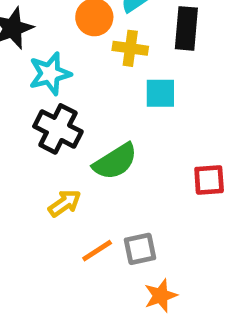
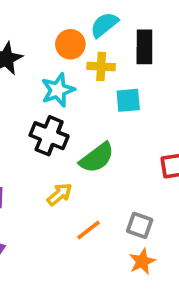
cyan star: (50, 74) -> (58, 90), moved
gray square: (140, 249) -> (140, 225), moved, turned 36

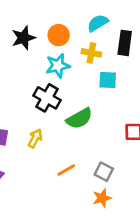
orange circle: (70, 44) -> (59, 35), moved
yellow arrow: (59, 194) -> (35, 138), moved, turned -30

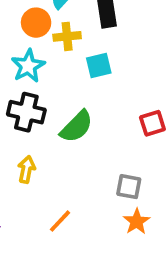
orange circle: (59, 35) -> (36, 23), moved
orange line: (66, 170) -> (60, 221), moved

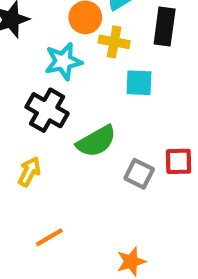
gray square: (129, 187) -> (139, 174), moved

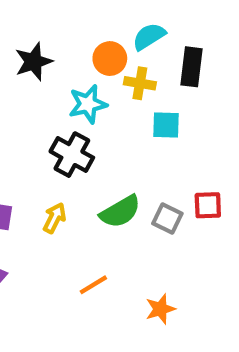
green semicircle: (96, 141) -> (120, 212), moved
orange line: (49, 237) -> (93, 285), moved

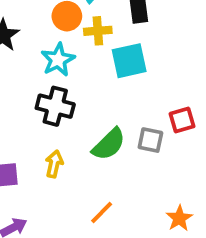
cyan square: (166, 125) -> (129, 61), size x1.4
orange star: (160, 309) -> (179, 218), moved

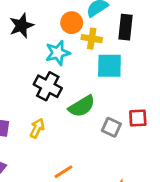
green semicircle: (109, 144) -> (82, 106), moved

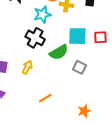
cyan square: (109, 66) -> (77, 36), moved
red square: (138, 118) -> (100, 37), moved

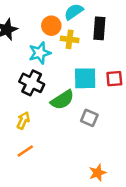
orange line: (45, 98) -> (25, 151), moved

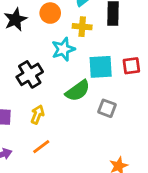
orange circle: (51, 26) -> (50, 13), moved
cyan star: (40, 53) -> (63, 49), moved
black cross: (32, 83) -> (30, 74), moved, turned 35

